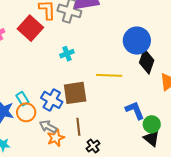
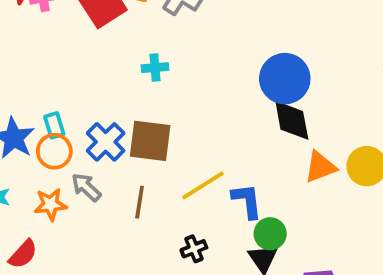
black diamond: (147, 61) -> (292, 120), turned -45
yellow line: (109, 75) -> (203, 185), moved, turned -50
orange star: (56, 138) -> (50, 204), moved
black cross: (93, 146) -> (194, 249), moved

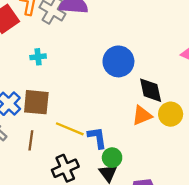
black diamond: (292, 120) -> (151, 90), moved
yellow line: (203, 185) -> (70, 129), turned 56
black cross: (194, 249) -> (65, 168), size x1.6

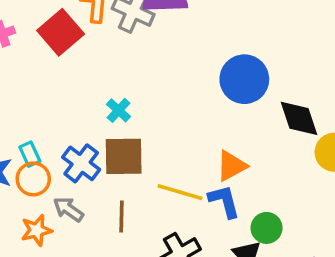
cyan cross: (38, 57) -> (119, 110), moved, turned -35
orange triangle: (142, 115) -> (231, 166), moved
green circle: (112, 158) -> (267, 228), moved

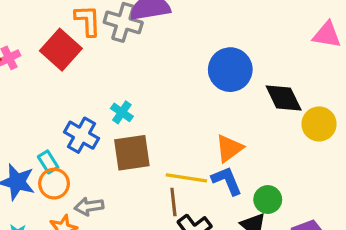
blue cross: (81, 163) -> (82, 135), moved
gray arrow: (68, 209) -> (89, 206), turned -36
brown line: (122, 217) -> (173, 202), moved

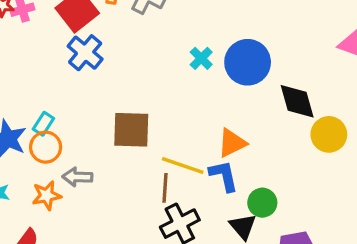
cyan cross: (122, 112) -> (201, 58), moved
blue cross: (82, 135) -> (85, 53), moved
cyan rectangle: (48, 162) -> (43, 124), turned 55

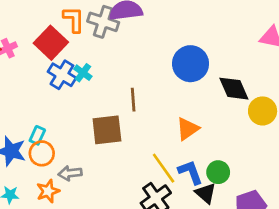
cyan cross: (201, 58) -> (83, 73), moved
yellow line: (183, 165) -> (164, 168), moved, turned 44
blue L-shape: (224, 176) -> (190, 172), moved
brown line: (165, 188) -> (133, 100), moved

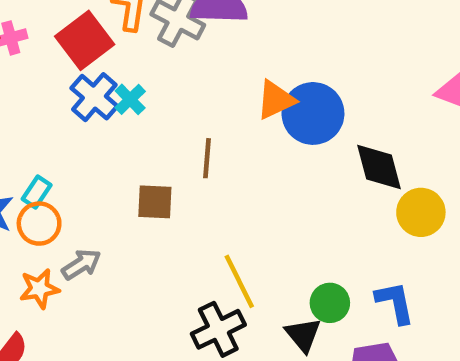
orange triangle: (188, 129) -> (276, 100), moved
brown square: (107, 130) -> (155, 202), size x0.7
blue L-shape: (190, 172) -> (395, 303), moved
gray arrow: (70, 173) -> (81, 264), turned 145

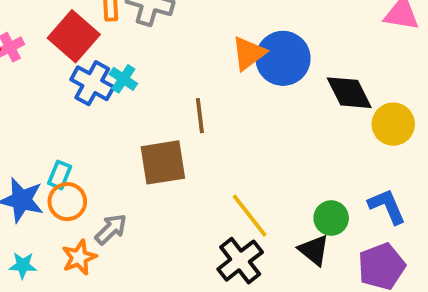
brown square: (155, 202) -> (163, 162), size x1.4

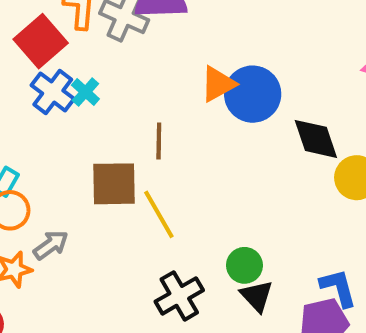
blue L-shape: (387, 206) -> (338, 288), moved
yellow line: (250, 216) -> (159, 214), moved
green circle: (331, 218) -> (244, 265), moved

